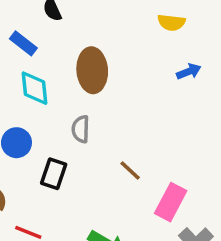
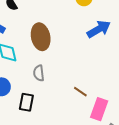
blue arrow: (189, 72) -> (99, 29), size x1.6
brown line: (130, 171) -> (80, 92), moved

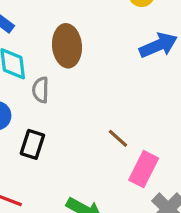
gray semicircle: (39, 73) -> (41, 90), moved

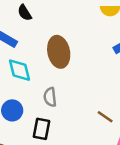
gray semicircle: (41, 90) -> (50, 97), moved

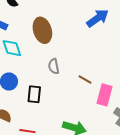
gray semicircle: (50, 97) -> (54, 66), moved

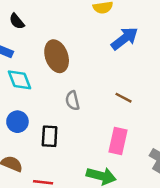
brown line: (85, 80) -> (124, 98), moved
pink rectangle: (105, 95) -> (118, 141), moved

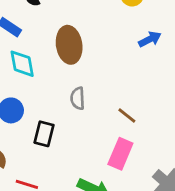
blue arrow: (125, 38) -> (150, 39), size x0.7
brown line: (124, 98) -> (127, 115), moved

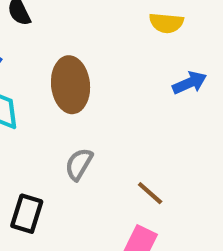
gray semicircle: (78, 98) -> (79, 164), turned 30

